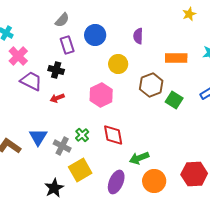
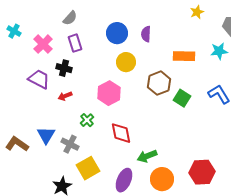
blue circle: (95, 35) -> (117, 33), moved
pink cross: (18, 56) -> (43, 44), moved
green cross: (82, 135) -> (87, 120), moved

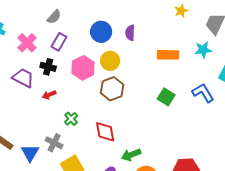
purple rectangle: (75, 43) -> (59, 42), turned 48
brown hexagon: (159, 83) -> (112, 89), moved
pink hexagon: (109, 93) -> (83, 68), moved
blue triangle: (46, 135) -> (30, 153), moved

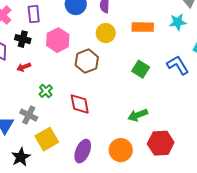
purple rectangle: (59, 42) -> (34, 14), turned -36
yellow circle: (110, 61) -> (106, 33), moved
green arrow: (131, 155) -> (138, 115), moved

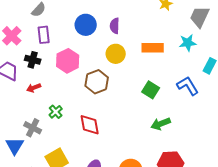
gray cross: (29, 115) -> (33, 128), moved
green arrow: (138, 115) -> (161, 124), moved

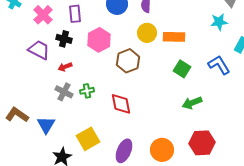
orange rectangle: (153, 48) -> (174, 37), moved
green cross: (56, 112) -> (87, 91), turned 32
gray cross: (33, 128) -> (64, 92), moved

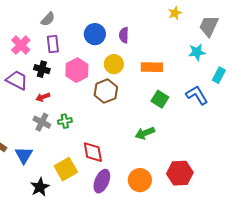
yellow circle: (147, 33) -> (114, 64), moved
green arrow: (192, 103) -> (145, 133), moved
red diamond: (121, 104) -> (93, 152), moved

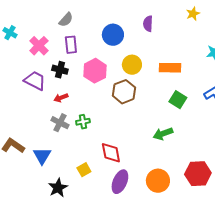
purple semicircle: (124, 35) -> (148, 24), moved
yellow square: (66, 169) -> (84, 170), size x0.6

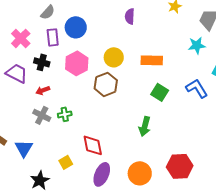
blue circle: (113, 35) -> (76, 27), moved
green arrow: (163, 134) -> (145, 126), turned -54

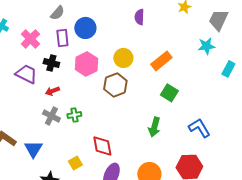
orange rectangle: (152, 60) -> (161, 61), turned -40
blue L-shape: (197, 88) -> (199, 128), moved

